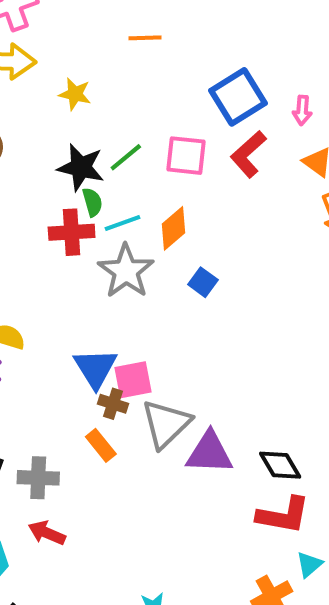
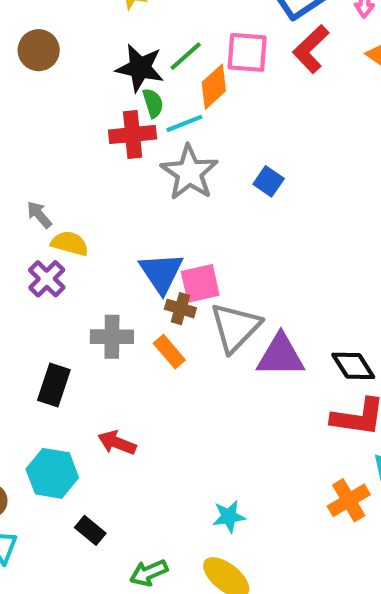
orange diamond: (173, 228) -> (214, 87), moved
gray cross: (38, 478) -> (112, 337), moved

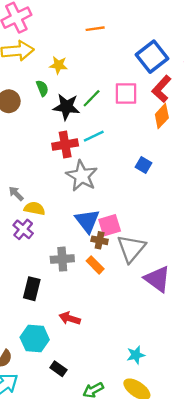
orange diamond: (214, 87) -> (162, 116), moved
green semicircle: (153, 103) -> (42, 88), moved
gray star: (189, 173) -> (82, 176), moved
purple triangle: (281, 356) -> (157, 279), moved, turned 40

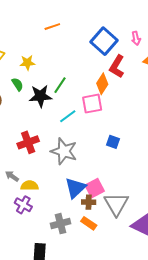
pink square: (126, 94) -> (92, 104), moved
orange diamond: (162, 116) -> (102, 84), moved
red cross: (65, 145) -> (28, 142), moved
blue square: (144, 165) -> (113, 142), moved
blue triangle: (87, 221) -> (75, 188), turned 35

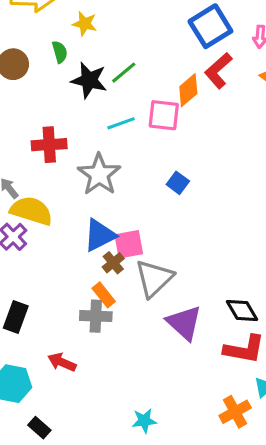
yellow semicircle: (30, 186) -> (31, 211), size x1.5
brown cross: (89, 202) -> (113, 263), turned 32
gray cross: (61, 224) -> (96, 316), moved

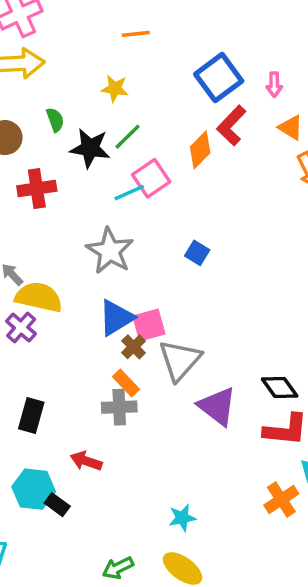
yellow star: (85, 24) -> (115, 88), moved
pink square: (164, 115) -> (151, 178), moved, turned -36
red cross: (49, 145) -> (37, 189), moved
black rectangle: (39, 428) -> (57, 505), moved

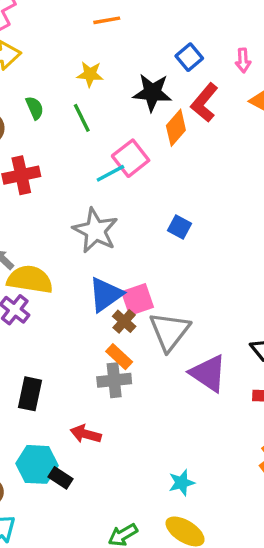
blue square: (219, 78) -> (189, 57), size x0.6
green line: (128, 137) -> (82, 118), moved, turned -68
black star: (90, 148) -> (152, 93), moved

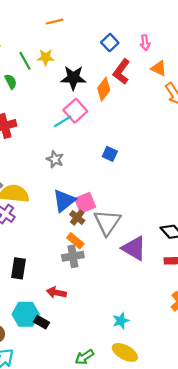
black star: (152, 93) -> (73, 78), moved
green line: (82, 118) -> (25, 61), moved
gray star: (95, 231) -> (55, 159), size x0.6

